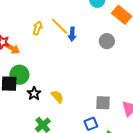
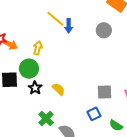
yellow arrow: (37, 28) -> (38, 48), moved
green circle: (19, 75) -> (29, 69), moved

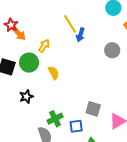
black star: (35, 88) -> (26, 97), moved
yellow semicircle: (59, 89) -> (54, 73), moved
green cross: (46, 119) -> (55, 119), moved

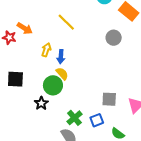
orange arrow: (19, 33) -> (25, 28), moved
blue arrow: (80, 35) -> (61, 57), moved
green circle: (29, 63) -> (53, 85), moved

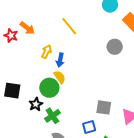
black square: (15, 79) -> (12, 91), moved
green cross: (74, 118) -> (52, 116), moved

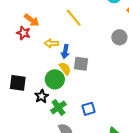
red star: (11, 36) -> (23, 33), moved
yellow arrow: (46, 52) -> (51, 43), turned -112
gray square: (104, 107) -> (81, 64), moved
blue square: (89, 127) -> (88, 109), moved

